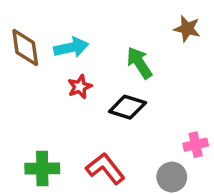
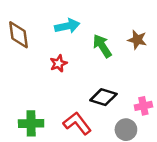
brown star: (187, 29) -> (137, 40), moved
cyan arrow: (71, 47) -> (67, 26), moved
black diamond: (127, 107) -> (103, 97), moved

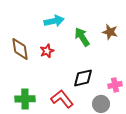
brown diamond: (19, 35) -> (20, 49), moved
black diamond: (103, 97) -> (83, 78), turned -30

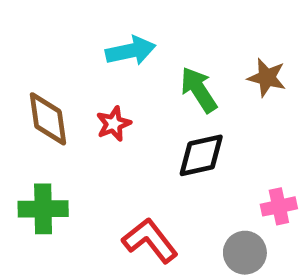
black diamond: (83, 78) -> (201, 155), moved
green cross: (25, 99) -> (43, 209), moved

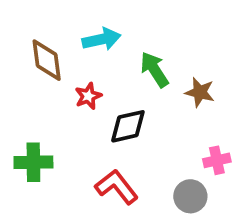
brown star: (267, 78) -> (200, 92), moved
brown diamond: (48, 119) -> (47, 60), moved
black diamond: (201, 155) -> (128, 126), moved

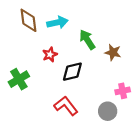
brown diamond: (47, 60) -> (29, 20), moved
green cross: (33, 162) -> (19, 79), moved, turned -30

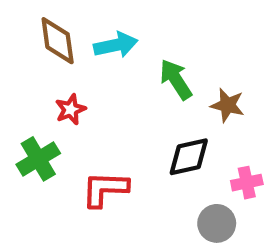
red star: (50, 55) -> (70, 109), moved
black diamond: (72, 72) -> (189, 157), moved
red L-shape: (66, 106) -> (105, 189), moved, turned -50

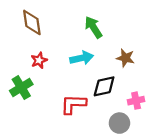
cyan arrow: (116, 45) -> (82, 58), moved
green arrow: (176, 79) -> (93, 27), moved
red L-shape: (105, 189) -> (73, 104), moved

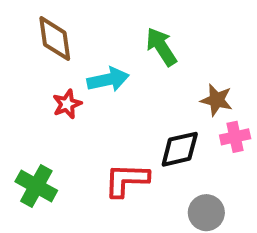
cyan arrow: (82, 58) -> (108, 80), moved
green cross: (21, 88) -> (36, 186), moved, turned -30
pink cross: (136, 101) -> (235, 137), moved

